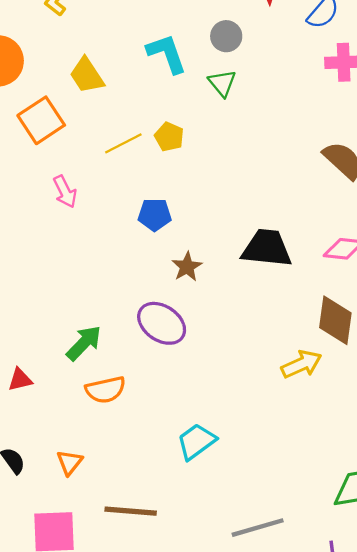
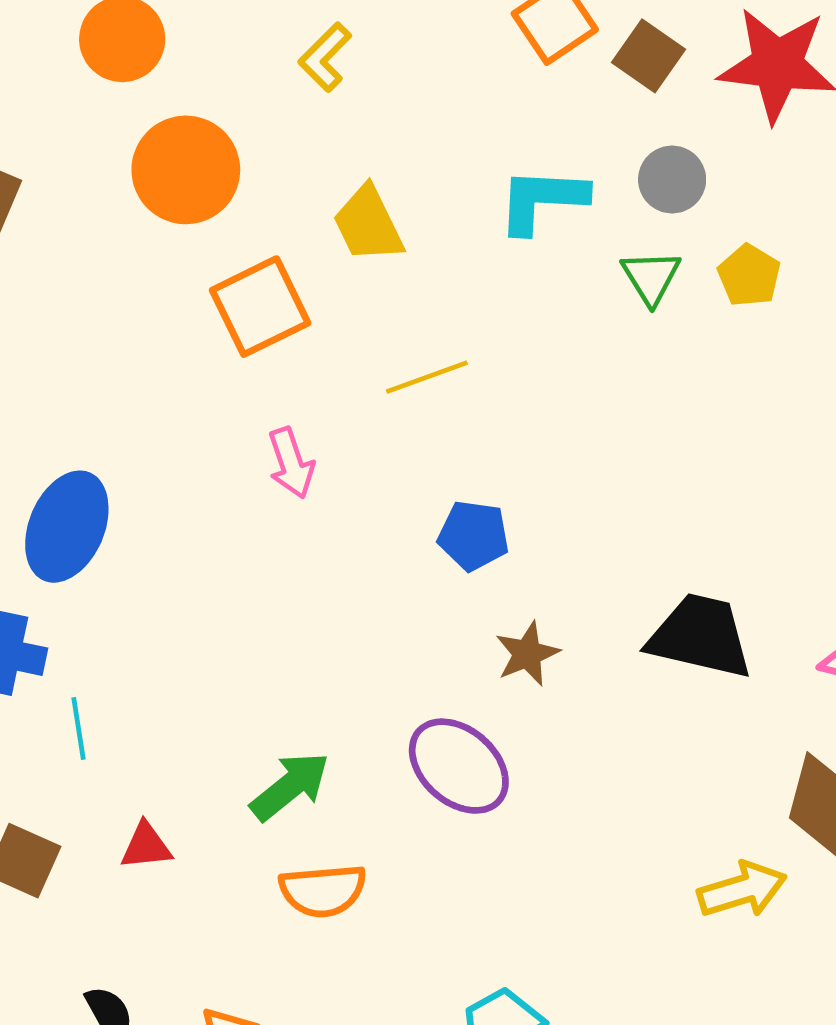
cyan L-shape: (167, 54) -> (542, 200), turned -75
yellow pentagon: (169, 137) -> (749, 276), moved

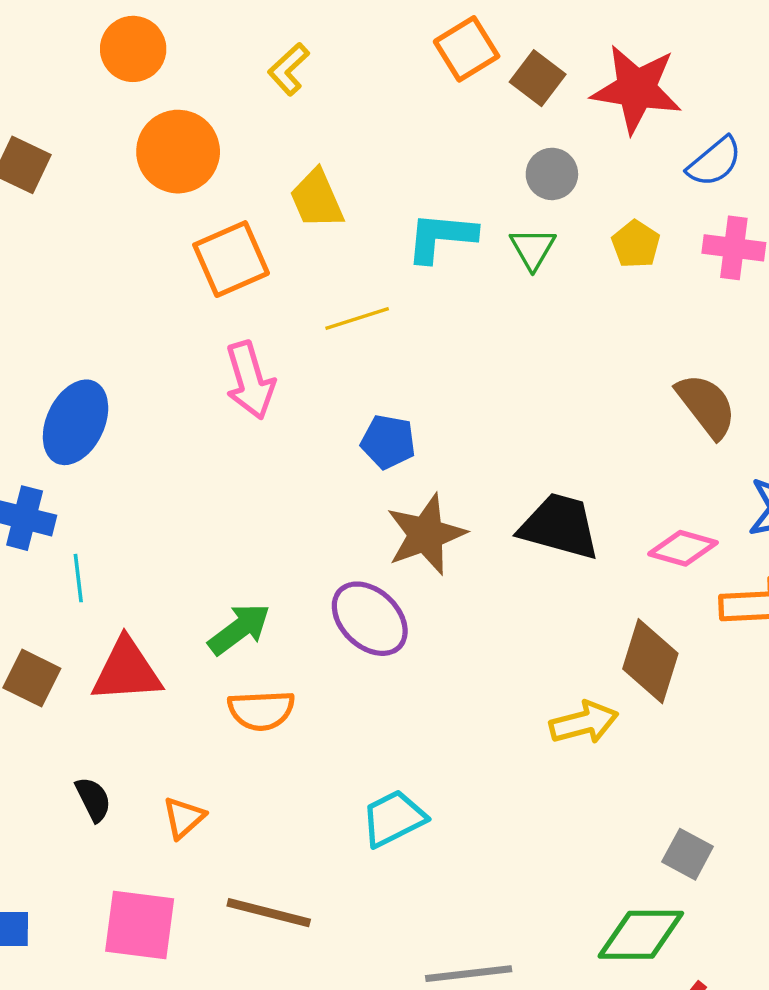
cyan L-shape: (542, 200) -> (441, 237), moved
yellow pentagon: (749, 276) -> (636, 244), moved
pink arrow: (291, 463) -> (250, 380), size x1.4
brown star: (527, 654) -> (426, 534), size x1.6
red triangle: (146, 846) -> (127, 671), size x1.8

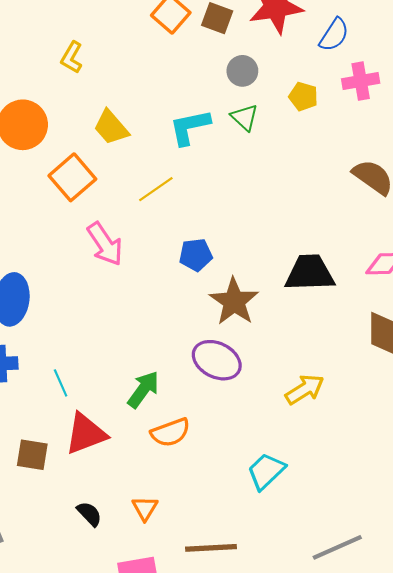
cyan line: (78, 578) -> (61, 383), moved
yellow arrow: (584, 723) -> (305, 389), moved

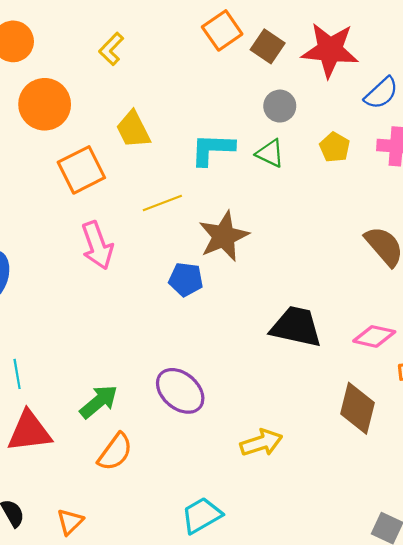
green triangle: (245, 117) -> (270, 153), turned -32
brown star: (234, 301) -> (224, 236), moved
orange semicircle: (170, 432) -> (115, 452), turned -48

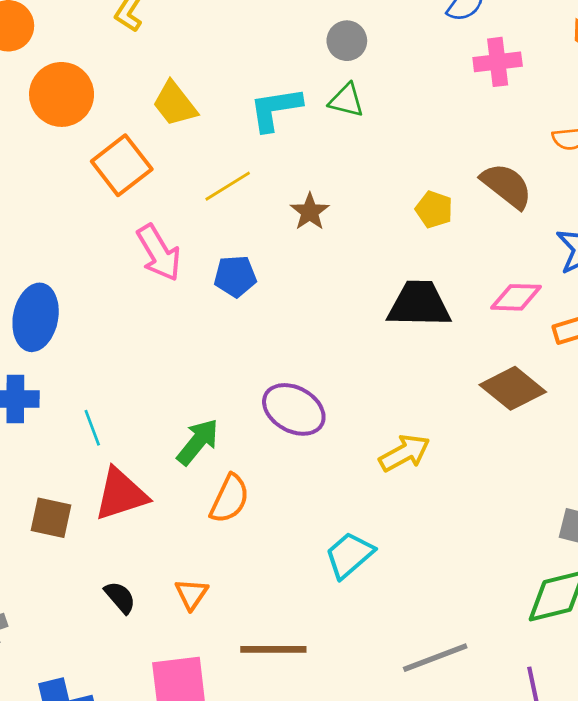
yellow pentagon: (335, 147) -> (434, 209), moved
brown star: (224, 236) -> (310, 212), size x0.6
blue pentagon: (186, 279) -> (235, 276), moved
brown diamond: (357, 408) -> (513, 388), turned -54

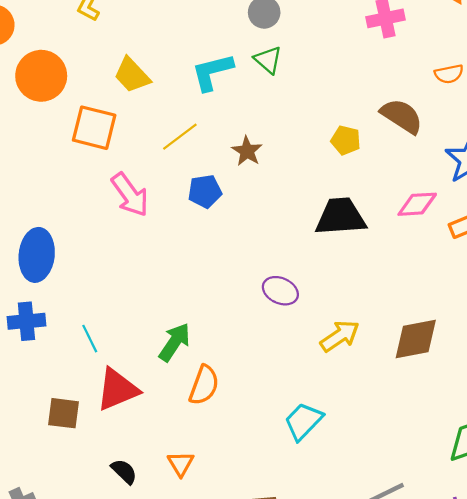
green triangle: (346, 100) -> (268, 60), turned 32
orange square: (122, 165) -> (94, 128), turned -33
blue pentagon: (235, 276) -> (205, 191), moved
brown diamond: (513, 388) -> (416, 339), moved, turned -45
purple ellipse: (294, 409) -> (280, 291), moved, size x0.7

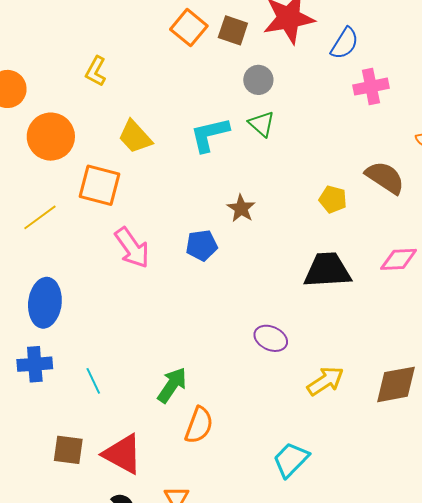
yellow line: (180, 137) -> (40, 217), moved
red triangle: (117, 389) -> (123, 454), moved, turned 51

